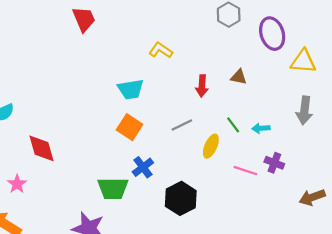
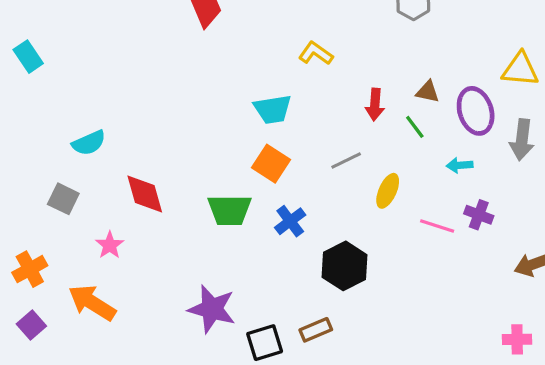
purple ellipse: (272, 34) -> (476, 111), moved
green line: (233, 125) -> (415, 127), moved
green trapezoid: (113, 188) -> (229, 210), moved

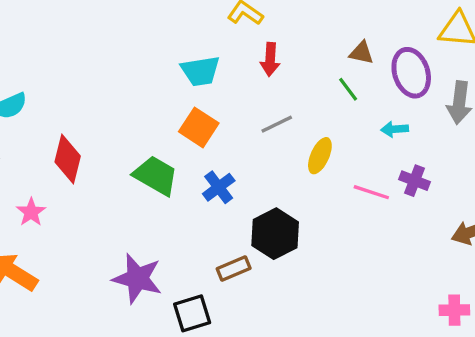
red arrow: (375, 105) -> (270, 59), moved
red diamond: (145, 194) -> (68, 159), turned 30
green trapezoid: (229, 210) -> (156, 176), turned -150
brown rectangle: (316, 330) -> (234, 269), moved

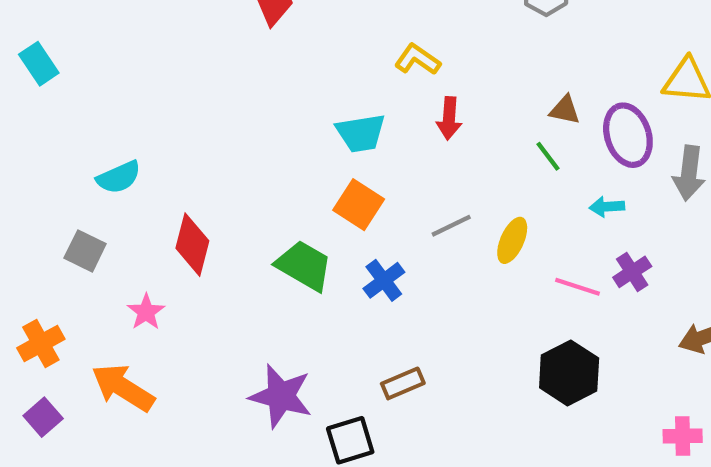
gray line: (277, 124) -> (451, 226), moved
purple cross: (415, 181) -> (632, 272), turned 36
black hexagon: (275, 234) -> (569, 373), moved

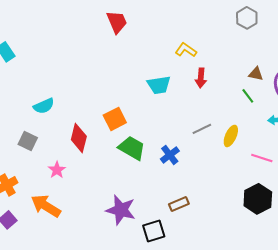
orange square: (359, 205) -> (115, 119), moved, turned 30

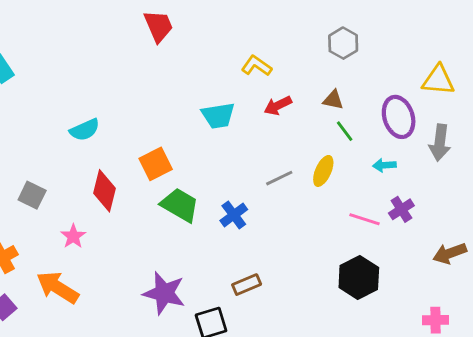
gray hexagon: (247, 18) -> (343, 43), moved
brown triangle: (256, 74) -> (333, 100), moved
red arrow: (201, 78) -> (278, 106), turned 60
cyan semicircle: (44, 106) -> (85, 130), moved
yellow ellipse: (231, 136) -> (323, 171), moved

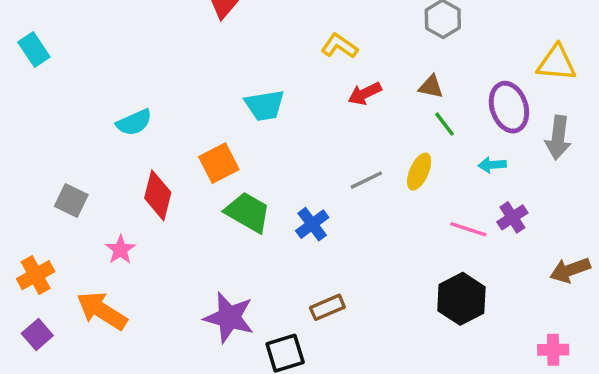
cyan trapezoid: (218, 116) -> (265, 105), moved

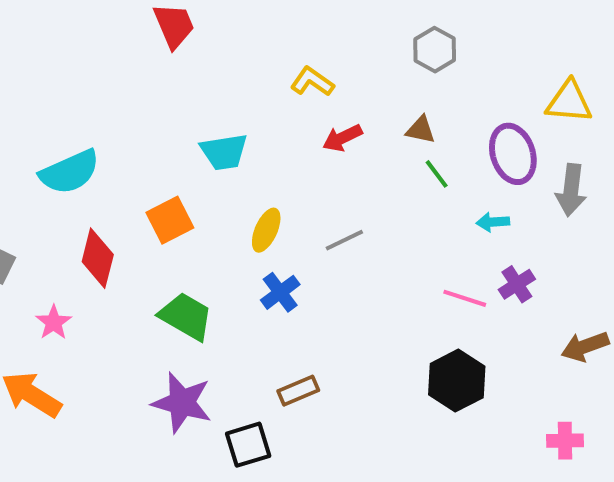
cyan semicircle: (134, 122) -> (70, 172), size x1.4
yellow ellipse: (419, 172) -> (266, 230), moved
green trapezoid: (248, 212) -> (186, 316), moved

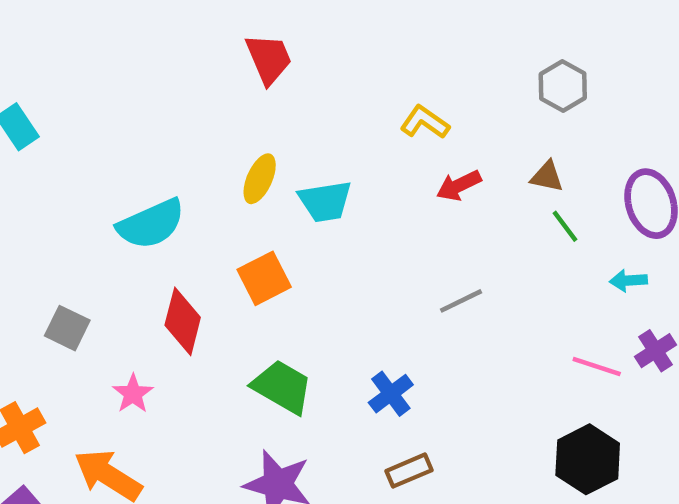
yellow ellipse: (266, 230) -> (260, 179), moved
blue cross: (280, 292) -> (391, 394), moved

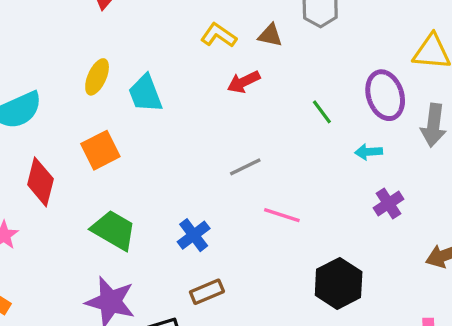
brown triangle: (547, 176) -> (270, 35), moved
cyan trapezoid: (325, 201) -> (145, 94), turned 78
pink line: (597, 367) -> (282, 215), moved

